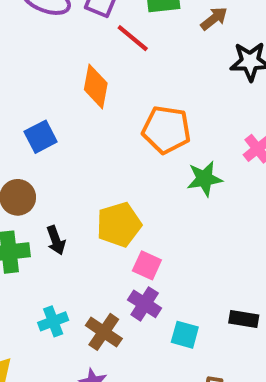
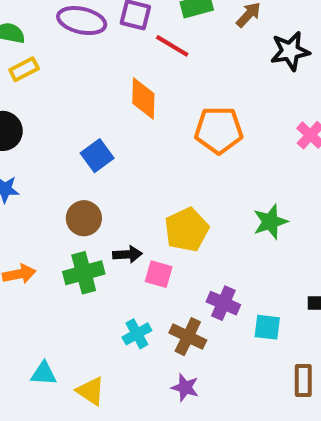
green star: (204, 179) -> (270, 222), moved
black arrow: (56, 240) -> (128, 254), turned -64
pink square: (147, 265) -> (159, 274), moved

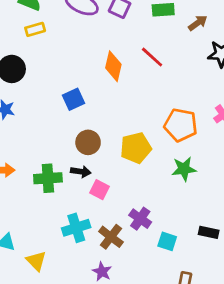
red line: (172, 46) -> (152, 57), moved
orange pentagon: (219, 130) -> (181, 125), moved
brown circle: (84, 218) -> (88, 142), moved
yellow pentagon: (187, 230) -> (136, 148), moved
cyan cross: (137, 334) -> (76, 228), size x1.4

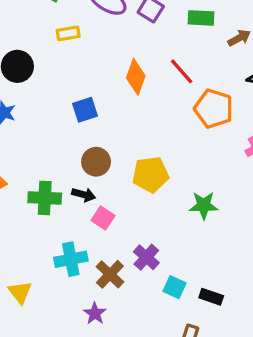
yellow rectangle: (35, 29) -> (68, 33), moved
orange pentagon: (181, 125) -> (214, 109), moved
black rectangle: (209, 232) -> (211, 297), moved

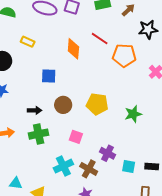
yellow rectangle: (68, 33) -> (28, 42), moved, turned 48
blue square: (85, 110) -> (49, 76), turned 35
yellow pentagon: (151, 174) -> (97, 104), turned 30
black arrow: (84, 195) -> (35, 110), moved

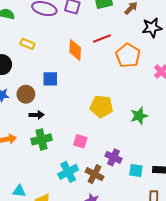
red line: (100, 39) -> (102, 39), turned -54
orange pentagon: (124, 55) -> (128, 55), turned 30
brown circle: (63, 105) -> (26, 94), moved

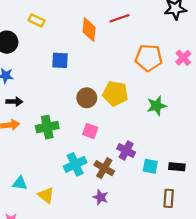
orange pentagon: (128, 55) -> (149, 58), moved, turned -30
brown circle: (26, 94) -> (87, 98), moved
black arrow: (37, 115) -> (14, 102), moved

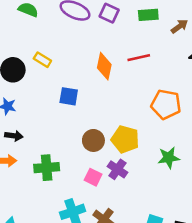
yellow rectangle: (36, 20) -> (42, 60), moved
purple cross: (126, 151) -> (117, 169), moved

